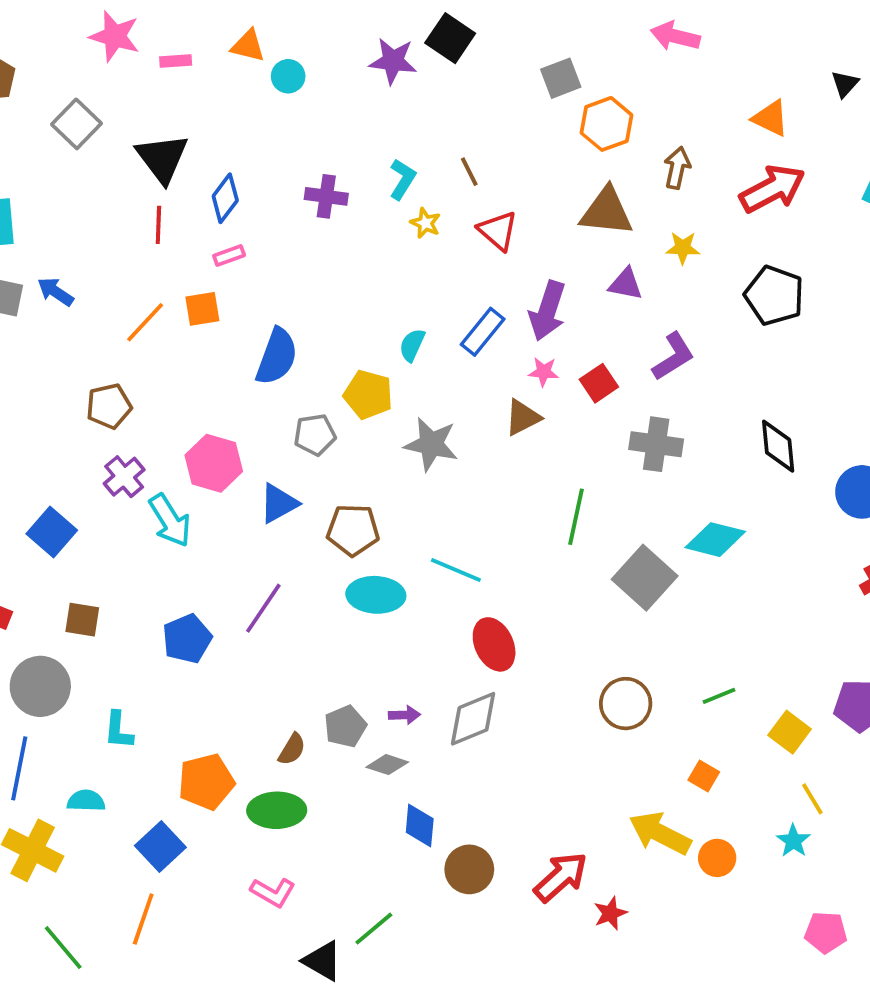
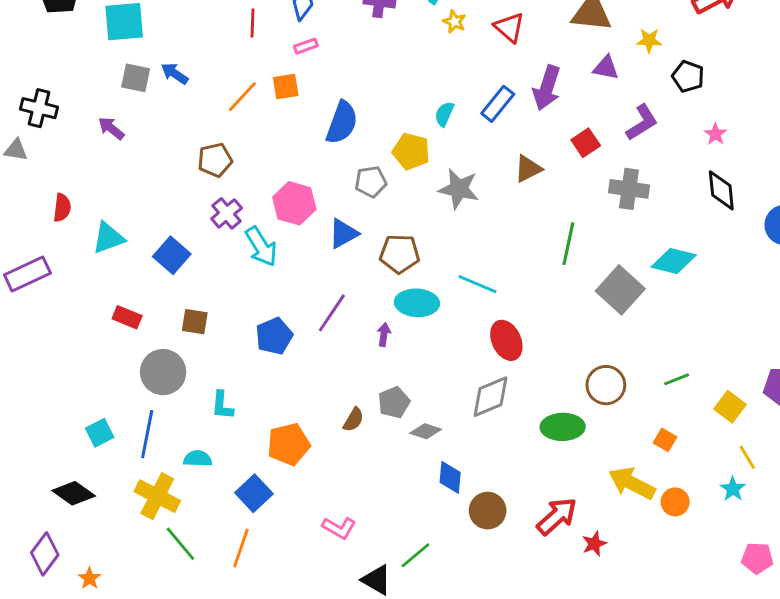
black pentagon: (774, 296) -> (688, 76), moved, size x0.7
pink star: (544, 372) -> (716, 134), moved, turned 30
purple arrow: (404, 715) -> (384, 335), moved, turned -80
green ellipse: (277, 810) -> (563, 427), moved
green line: (63, 948) -> (180, 544), moved

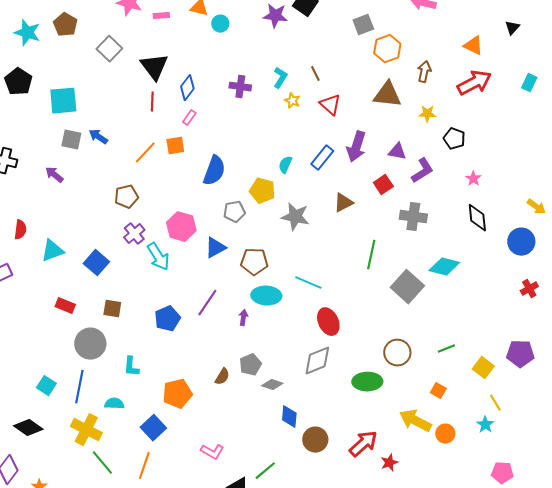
pink rectangle: (306, 46) -> (189, 118), turned -35
purple triangle: (606, 68) -> (397, 152), moved
cyan square: (100, 433) -> (46, 386), turned -30

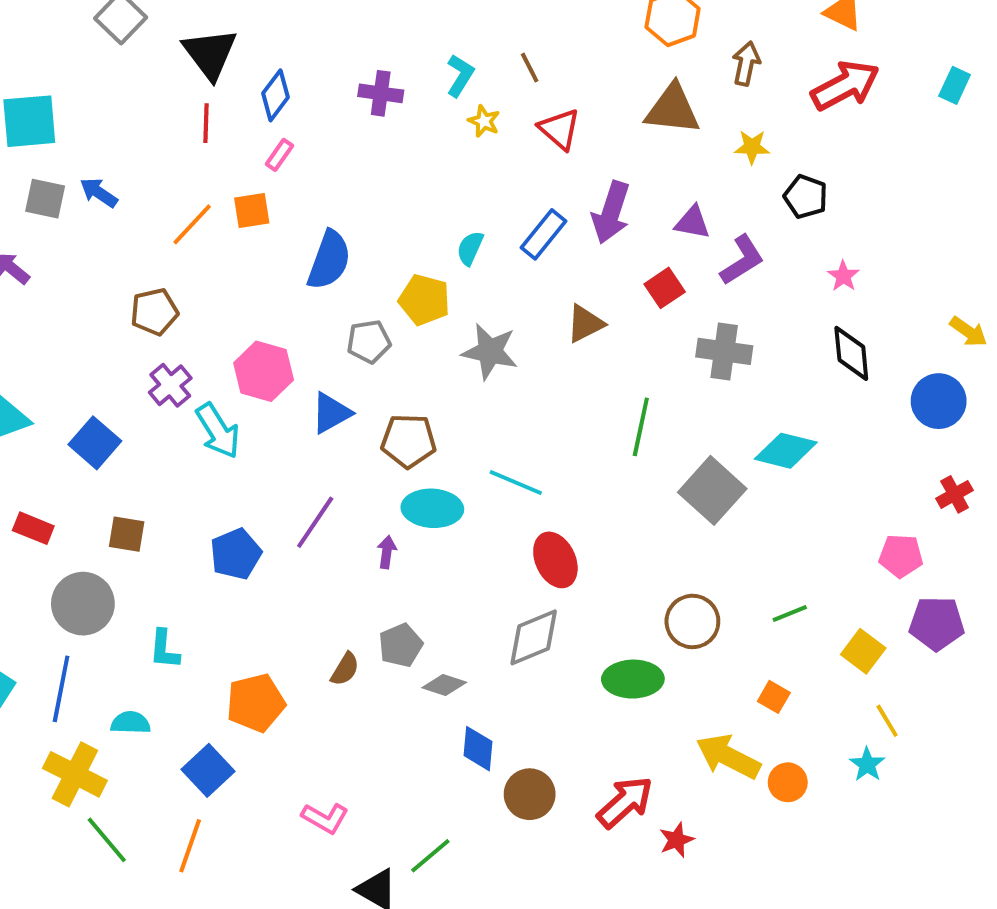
pink pentagon: (502, 473) -> (901, 556), moved

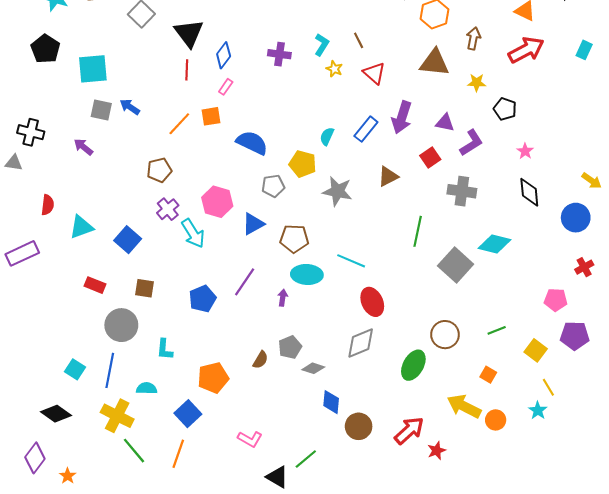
blue semicircle: (329, 260) -> (252, 143), turned -84
green ellipse: (633, 679) -> (413, 365), turned -60

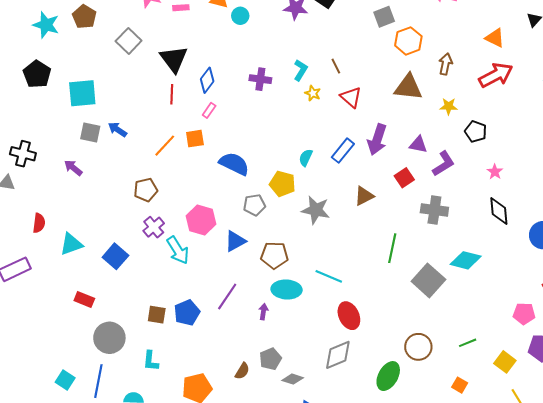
brown square: (145, 288) -> (157, 315), moved

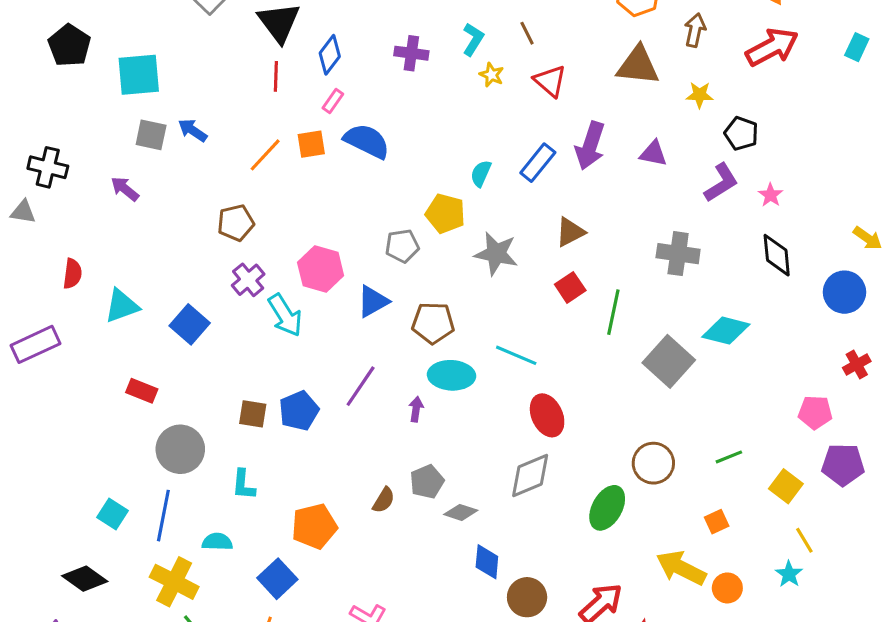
blue semicircle: (234, 164) -> (367, 141), moved
purple L-shape: (444, 164) -> (721, 183), moved
red square: (404, 178) -> (570, 287), moved
orange square: (460, 385) -> (717, 522), turned 35

